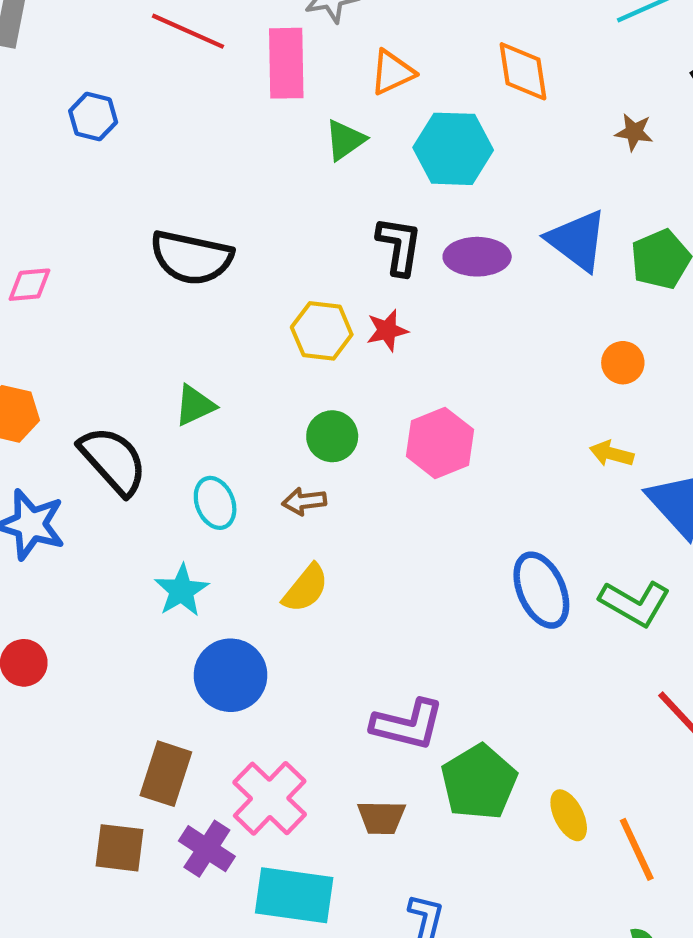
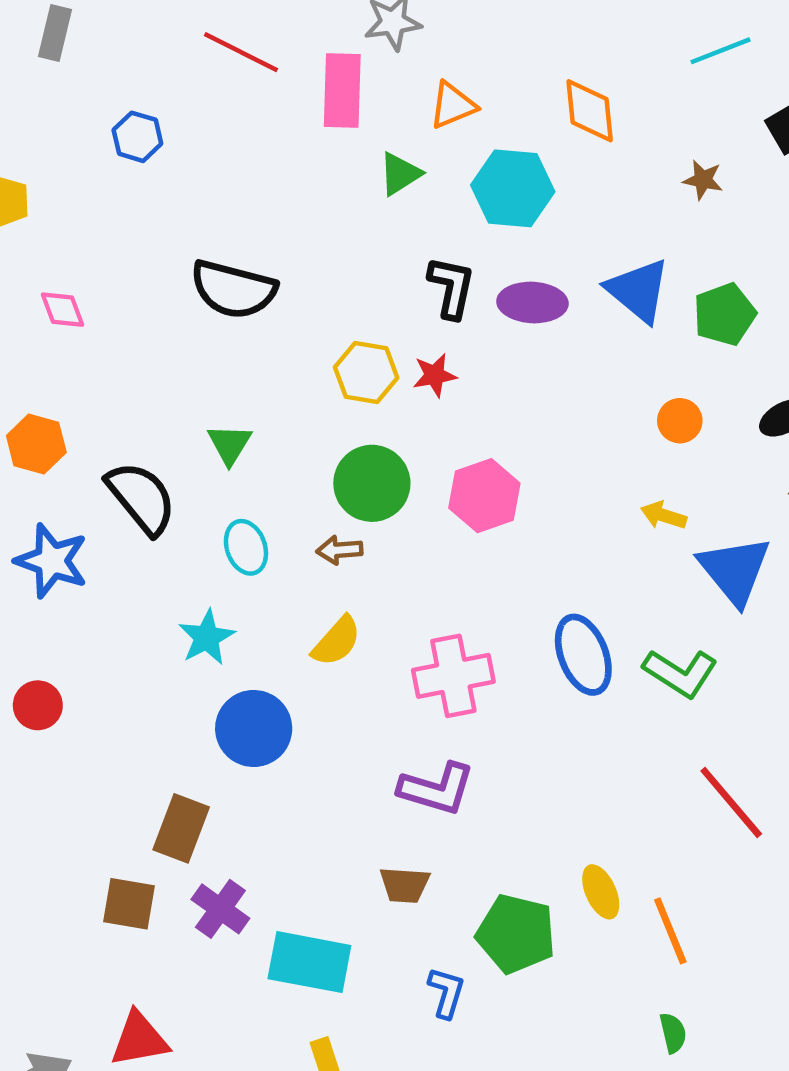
pink diamond: (29, 285) -> (62, 310), turned 72
green triangle: (195, 405) -> (230, 444), turned -36
green circle: (332, 436) -> (372, 483), size x1.4
green pentagon: (479, 782) -> (516, 934), moved, turned -30
pink cross: (270, 798) -> (453, 676), moved, turned 32

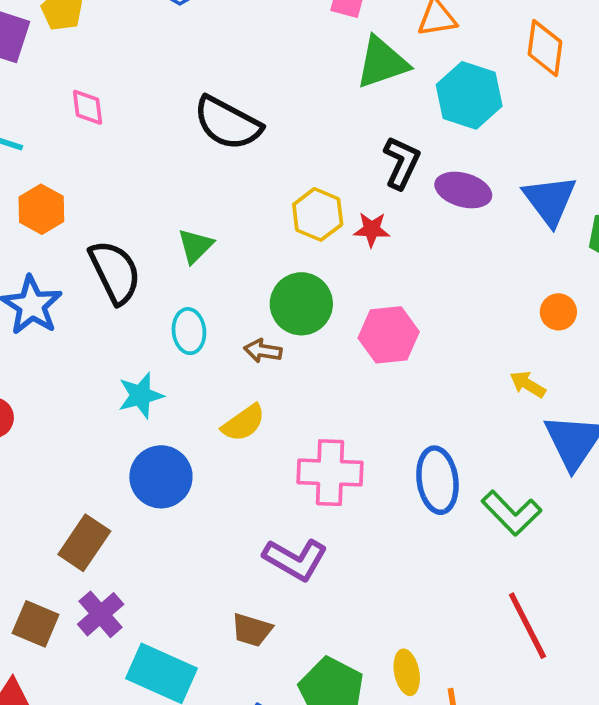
green triangle: (400, 174) -> (382, 63), size x1.5
brown square: (129, 904) -> (36, 624), moved

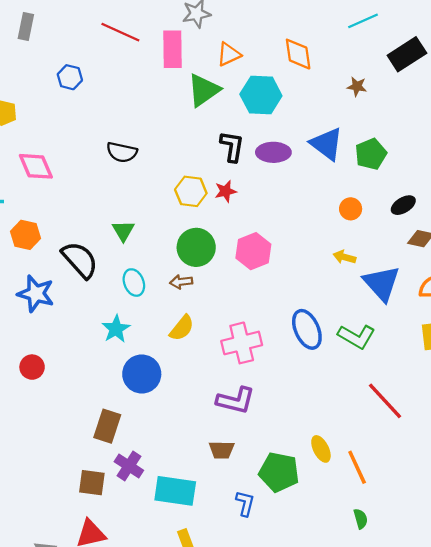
pink diamond: (88, 107) -> (36, 166), size x1.5
black semicircle: (228, 123) -> (122, 152), size x0.7

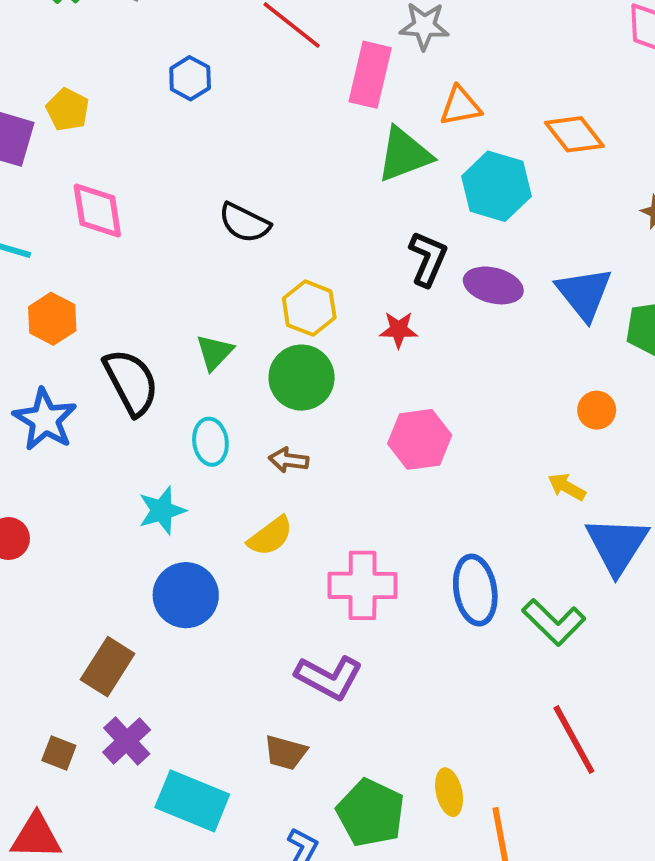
orange diamond: (298, 54) -> (574, 134), turned -44
yellow hexagon: (191, 191) -> (309, 308), moved
green circle: (196, 247) -> (302, 378), moved
brown square: (92, 483) -> (59, 753), size x0.7

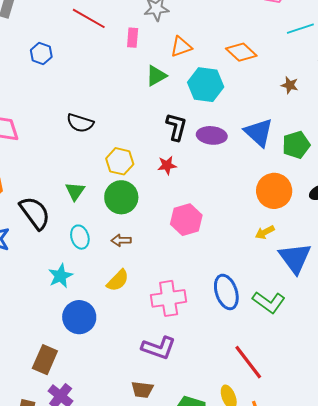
pink rectangle: (370, 75) -> (133, 38), size x0.6
green triangle: (404, 155) -> (156, 76), size x0.7
orange circle: (597, 410) -> (274, 191), size x1.8
yellow arrow: (567, 487) -> (265, 232), turned -48
red line: (574, 740) -> (248, 362), moved

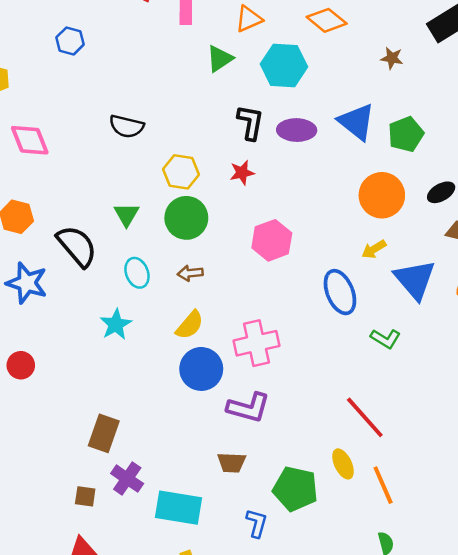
blue ellipse: (226, 292) -> (340, 292), moved
green L-shape: (269, 302) -> (385, 339), size x0.7
blue circle: (79, 317) -> (201, 369), moved

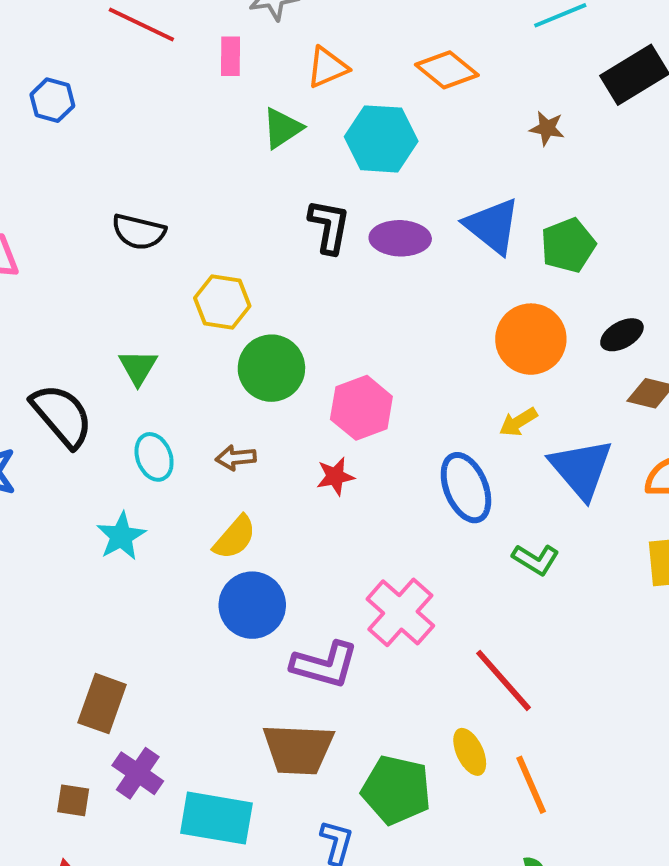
red star: (242, 173) -> (335, 476), moved
green circle: (186, 218) -> (271, 368), moved
pink cross: (257, 343) -> (400, 612), moved, turned -36
brown trapezoid: (231, 463) -> (298, 749), size x1.6

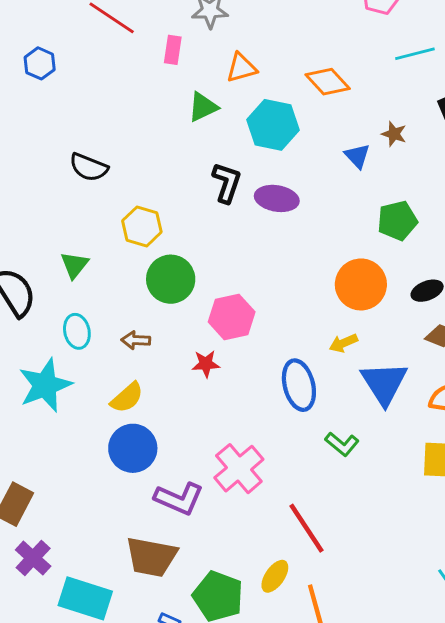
blue triangle: (492, 226) -> (357, 156), moved, size x0.6
cyan star: (121, 536) -> (45, 385), size x1.5
yellow ellipse: (470, 752) -> (275, 576), turned 52

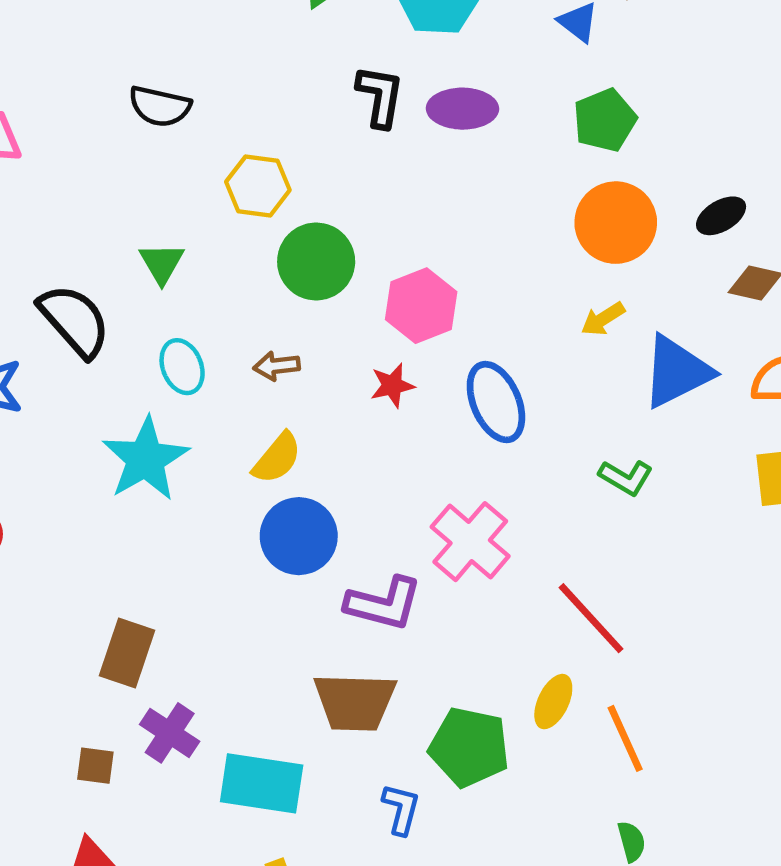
green pentagon: (397, 221) -> (605, 120), moved
blue triangle: (384, 383) -> (677, 372), turned 45
blue ellipse: (299, 385) -> (496, 402), moved

